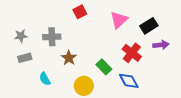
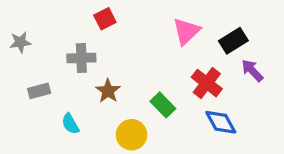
red square: (80, 12) -> (105, 19), moved
gray star: (21, 36) -> (20, 42), moved
purple arrow: (161, 45) -> (252, 70), turned -126
blue diamond: (129, 81) -> (221, 122), moved

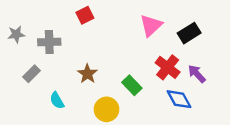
gray cross: (81, 58) -> (49, 42), moved
purple arrow: (252, 70) -> (197, 74), moved
gray rectangle: (39, 91) -> (31, 74), turned -30

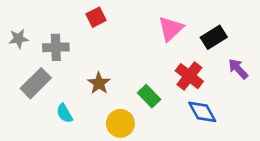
gray rectangle: (31, 74) -> (36, 83), size x1.5
purple arrow: (197, 74) -> (238, 69), moved

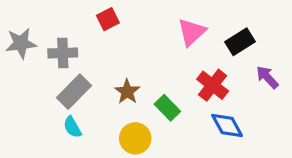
gray star: (19, 39) -> (21, 43), size x1.4
gray rectangle: (36, 83) -> (74, 92), moved
brown star: (99, 83) -> (127, 92), moved

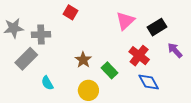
red square: (108, 19) -> (71, 12), turned -32
gray rectangle: (74, 92) -> (26, 59), moved

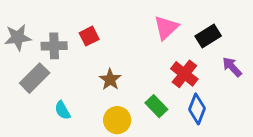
red square: (71, 12) -> (89, 36), moved, turned 32
green rectangle: (110, 70) -> (156, 106), moved
blue diamond: (149, 82) -> (197, 109), turned 50

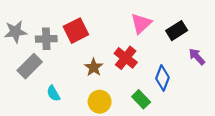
red square: (89, 36) -> (76, 31), size x1.5
red cross: (184, 74) -> (126, 58), moved
green rectangle: (156, 106) -> (141, 99), moved
blue diamond: (197, 109) -> (162, 78), moved

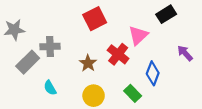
pink triangle: (141, 23) -> (138, 35), moved
red square: (76, 31) -> (95, 19), moved
black rectangle: (177, 31) -> (166, 14), moved
gray cross: (46, 39) -> (50, 47), moved

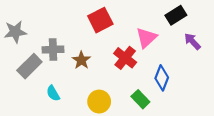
purple arrow: (185, 53) -> (192, 41), moved
brown star: (88, 63) -> (81, 60), moved

